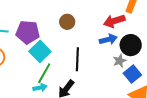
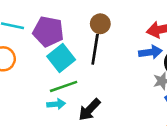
black line: (77, 59) -> (95, 49), moved
green line: (44, 73) -> (64, 86), turned 35

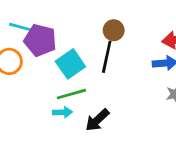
purple pentagon: (48, 31) -> (40, 40), moved

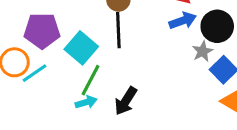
cyan line: (21, 27) -> (34, 73), moved, turned -35
green line: (71, 94) -> (91, 80), turned -32

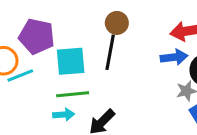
cyan square: (81, 48) -> (71, 61), turned 32
green line: (91, 80) -> (73, 94), turned 44

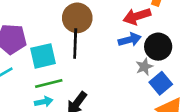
brown circle: (117, 23) -> (77, 18), size x1.5

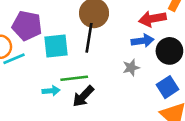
gray star: (144, 67) -> (131, 68), moved
green line: (49, 84) -> (74, 78), moved

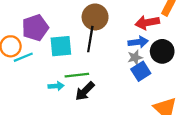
purple pentagon: (27, 26) -> (35, 28), turned -30
gray star: (131, 68) -> (135, 57), moved
blue square: (168, 87) -> (141, 71), moved

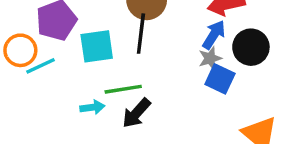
blue arrow: (138, 42) -> (214, 35), turned -48
blue square: (141, 71) -> (220, 79), turned -30

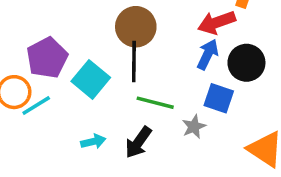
cyan square: (97, 46) -> (91, 79), turned -36
gray star: (210, 58) -> (194, 127), moved
green line: (123, 89) -> (155, 103), moved, turned 30

